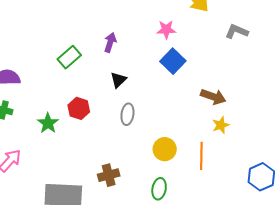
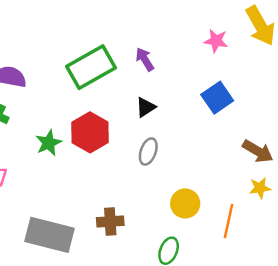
pink star: (166, 30) -> (216, 41), moved
purple arrow: (110, 42) -> (145, 59), turned -60
green rectangle: (69, 57) -> (91, 67), size x1.6
red hexagon: (79, 108) -> (90, 132), size x1.4

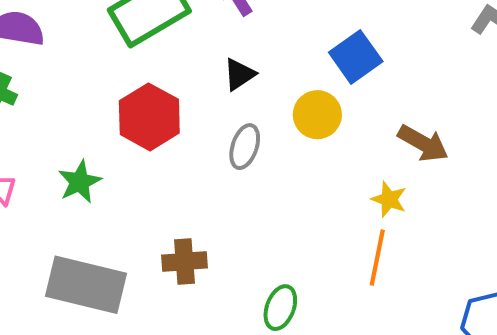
green star: (49, 143) -> (80, 182), moved
yellow star: (260, 188) -> (389, 199), moved, turned 30
yellow circle: (185, 203) -> (317, 115), moved

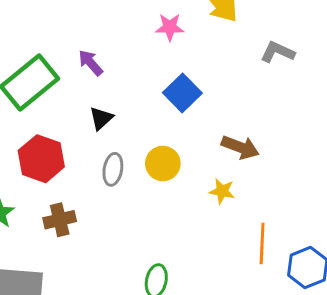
yellow circle: (317, 115) -> (163, 164), moved
orange line: (377, 258) -> (262, 244), moved
brown cross: (184, 261) -> (60, 220), moved

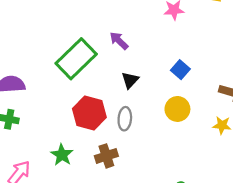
blue square: (182, 93) -> (180, 70), moved, size x0.7
gray ellipse: (113, 169) -> (125, 119), moved

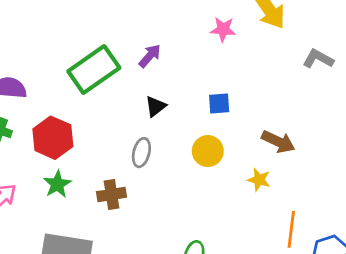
purple arrow: (119, 41) -> (150, 56), turned 78
blue square: (180, 70) -> (219, 104), turned 36
red hexagon: (89, 113) -> (53, 138), moved

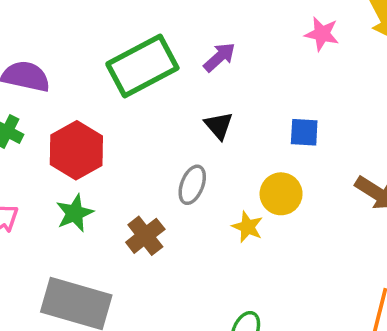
black triangle: (155, 106) -> (219, 125), turned -40
yellow star: (259, 180) -> (247, 227), moved
brown cross: (112, 194) -> (145, 236), turned -36

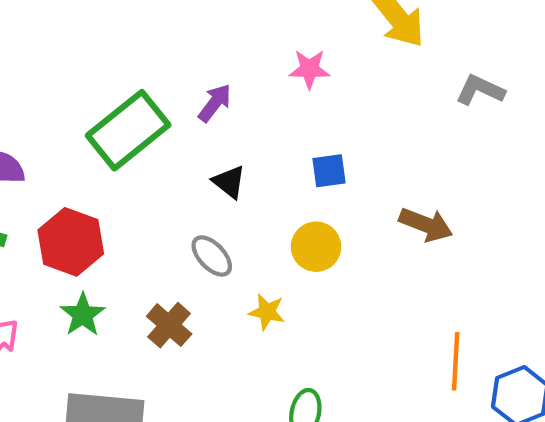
pink star: (322, 34) -> (309, 69), moved
gray ellipse: (192, 185) -> (212, 256), turned -54
yellow star: (247, 227) -> (267, 312), moved

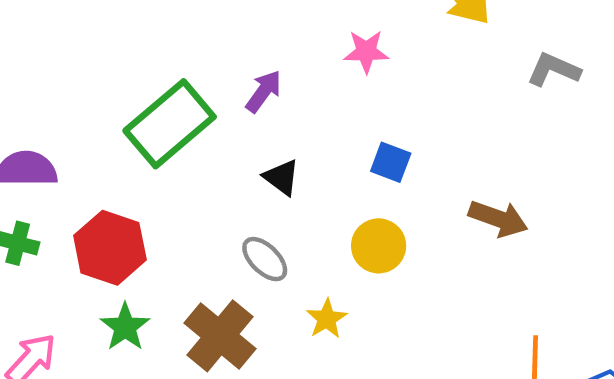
blue square: (329, 171) -> (391, 162), turned 30
yellow star: (267, 312) -> (327, 319), turned 30
brown cross: (169, 325) -> (220, 336), size x1.4

